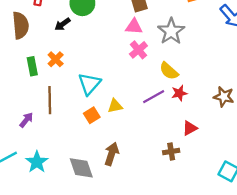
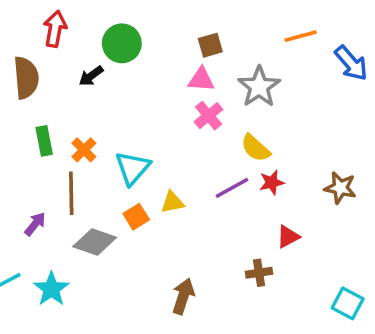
orange cross: (56, 59) -> (84, 150), moved
brown arrow: (112, 154) -> (183, 296), moved
gray diamond: (81, 168) -> (95, 242), moved, turned -52

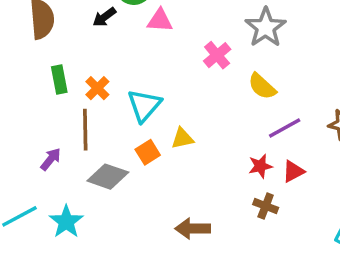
pink triangle: (201, 79) -> (160, 20), moved
red star: (272, 182) -> (260, 166), moved
purple line: (232, 188) -> (285, 128), moved
brown cross: (259, 273) -> (266, 206), turned 30
brown arrow: (183, 296) -> (193, 229), turned -108

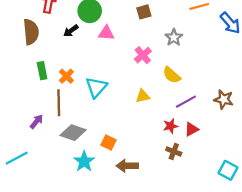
gray star: (266, 27) -> (174, 37), size x0.7
yellow triangle: (182, 138) -> (143, 96), moved
orange square: (148, 152) -> (108, 143), moved, turned -32
cyan star: (66, 222) -> (84, 161), moved

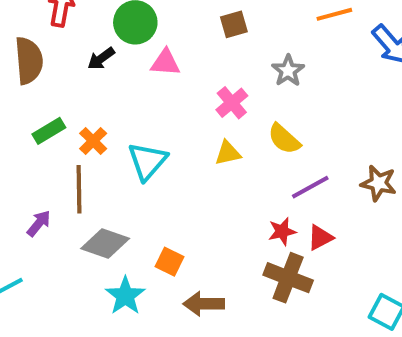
green rectangle: (42, 71) -> (49, 131), turned 70
yellow triangle: (143, 96) -> (228, 153), moved
brown cross: (174, 151) -> (288, 278), size x1.6

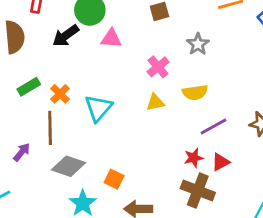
black arrow: (101, 59) -> (66, 36), size x1.4
yellow semicircle: (284, 139) -> (195, 92), turned -50

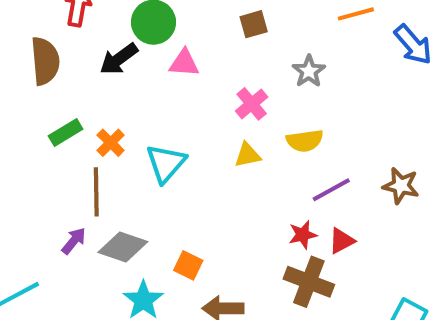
purple arrow: (22, 152) -> (74, 241), moved

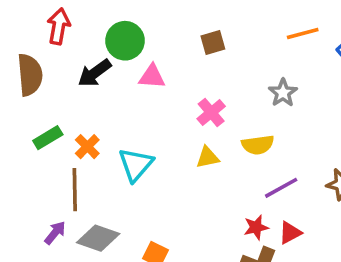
gray star: (309, 71) -> (283, 93), moved

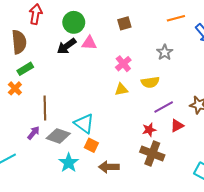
black arrow: (95, 73) -> (67, 46), moved
green rectangle: (48, 138) -> (25, 69), moved
orange cross: (87, 147) -> (15, 88), moved
cyan triangle: (136, 165) -> (84, 124), moved, turned -35
red triangle: (290, 233) -> (177, 126), moved

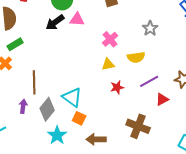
red star: (149, 130) -> (117, 87), moved
purple arrow: (34, 133) -> (23, 106), turned -32
gray diamond: (58, 136) -> (47, 109), turned -70

